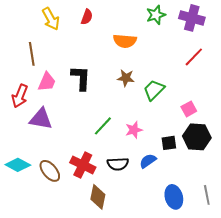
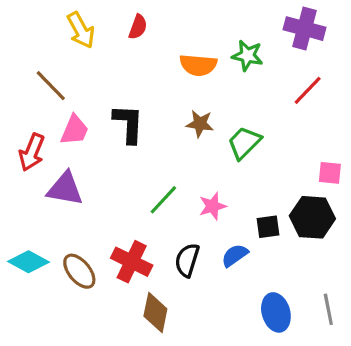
green star: (156, 15) -> (247, 56), moved, turned 30
brown line: (32, 54) -> (51, 86), turned -35
pink square: (189, 109) -> (330, 173), moved, turned 35
black semicircle: (118, 164) -> (187, 260), turned 110

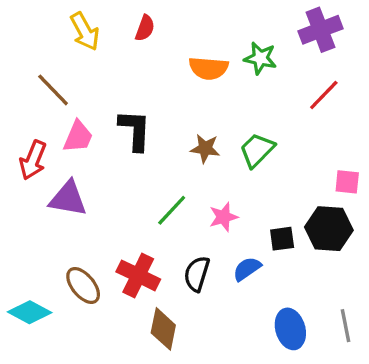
purple cross: (305, 29) -> (320, 30), turned -36
brown star: (200, 124) -> (205, 148), moved
cyan diamond: (29, 262) -> (30, 312), moved

